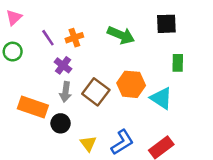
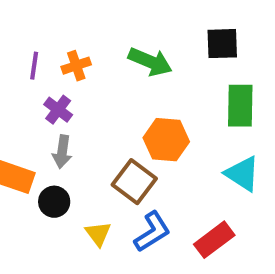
purple line: (48, 38) -> (34, 66), turned 42
green rectangle: (178, 63) -> (240, 106), size x1.5
brown square: (96, 92) -> (134, 182), moved
cyan triangle: (161, 98) -> (242, 174), moved

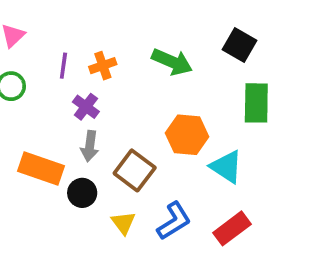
black square: (222, 44) -> (239, 45), turned 32
cyan triangle: (242, 174) -> (226, 167), moved
brown square: (134, 182) -> (135, 170), moved

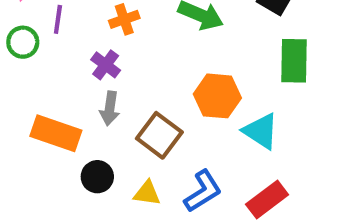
purple line: (63, 66) -> (58, 19), moved
black circle: (82, 193) -> (97, 177), moved
yellow triangle: (123, 223) -> (147, 193), turned -45

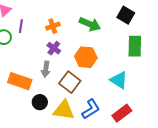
purple cross: (106, 65) -> (54, 48), moved
orange hexagon: (217, 96) -> (86, 57), moved
yellow triangle: (147, 193) -> (64, 110), size x1.6

